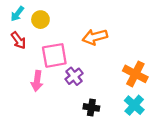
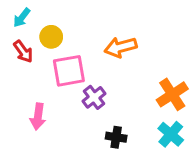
yellow circle: (40, 20) -> (51, 37), moved
orange cross: (135, 74) -> (172, 94), turned 30
pink arrow: (37, 81) -> (38, 117), moved

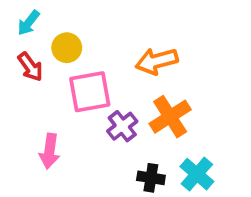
orange cross: (172, 94) -> (170, 117), moved
cyan cross: (171, 134) -> (197, 174), moved

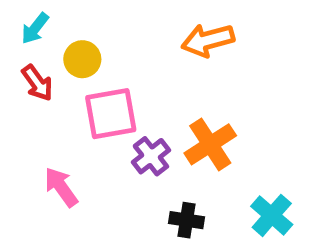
orange arrow: (157, 61) -> (208, 40), moved
pink arrow: (50, 151) -> (61, 187), turned 136
cyan cross: (197, 174) -> (272, 215), moved

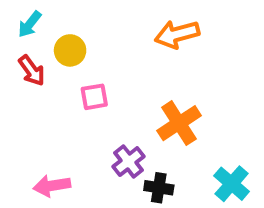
pink square: (111, 114) -> (94, 97), size x0.6
purple cross: (151, 156) -> (129, 161), moved
pink arrow: (61, 187) -> (52, 186), moved, turned -63

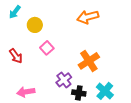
red arrow: (32, 71) -> (16, 56), moved
pink square: (94, 97) -> (47, 48), turned -32
cyan cross: (232, 184) -> (105, 91), moved

